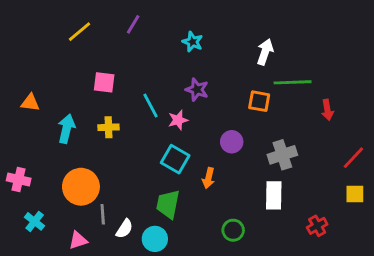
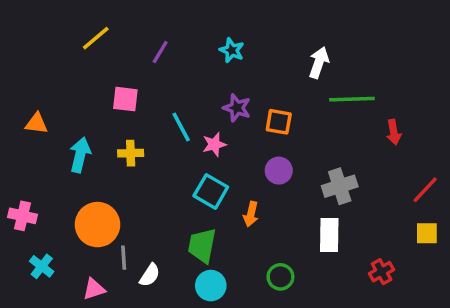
purple line: (133, 24) -> (160, 52), moved
orange square: (259, 101) -> (279, 122), moved
cyan circle: (155, 239) -> (211, 286), moved

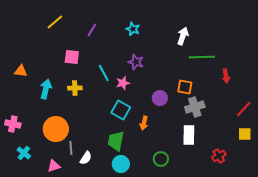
orange square: (279, 122) -> (185, 87), moved

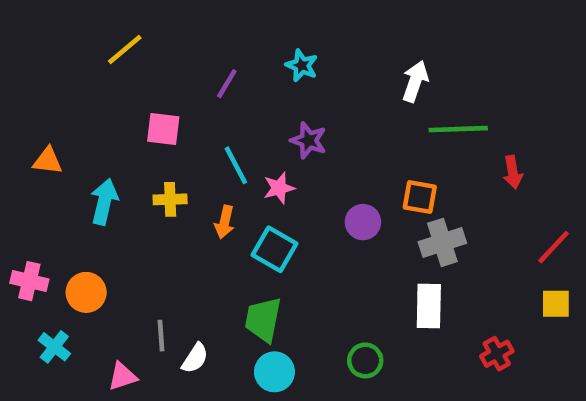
purple line: (92, 30) -> (227, 84), moved
orange arrow: (144, 123) -> (225, 222), moved
orange circle: (56, 129) -> (86, 292), moved, size x0.7

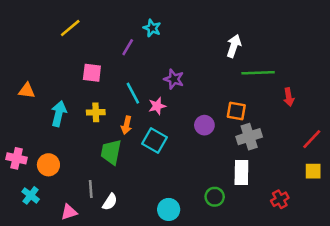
cyan star: (302, 65) -> (152, 28), moved
green trapezoid: (263, 320) -> (111, 152), moved
green circle: (365, 360) -> (215, 197), moved
cyan circle: (274, 372) -> (169, 209), moved

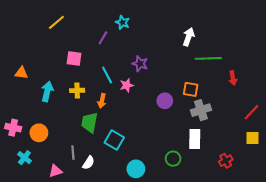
cyan square: (155, 140) -> (114, 140), moved

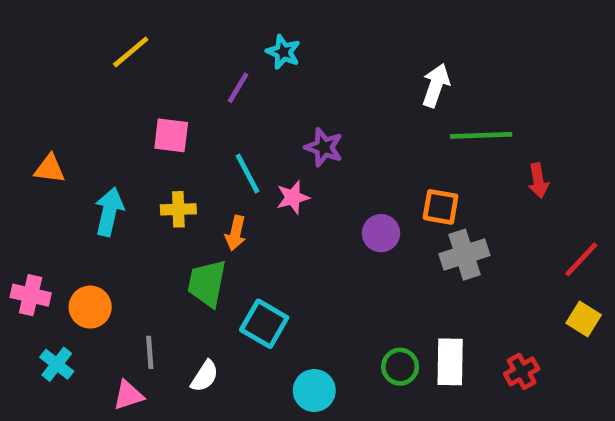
yellow square: (253, 138) -> (584, 319), turned 32
white rectangle: (195, 139) -> (450, 362), moved
gray line: (73, 152) -> (150, 352), moved

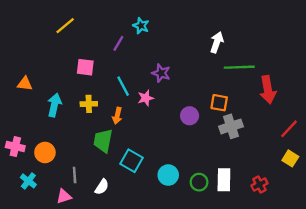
red arrow: (538, 181) -> (268, 90), size x1.6
cyan circle: (314, 390) -> (168, 175), moved

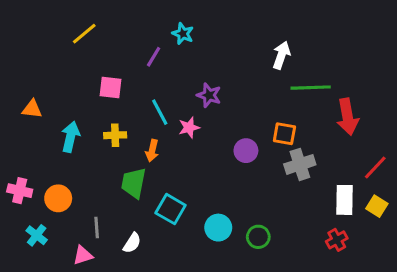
white rectangle: (224, 180) -> (344, 200), moved

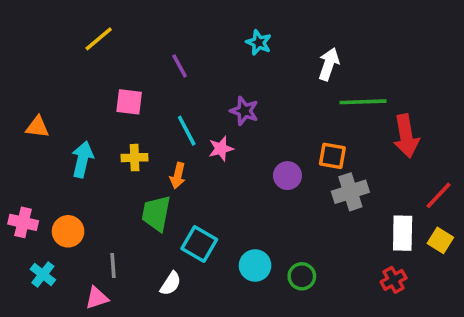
cyan star: (183, 34) -> (259, 43), moved
purple line: (154, 57) -> (180, 66), turned -60
white semicircle: (132, 243) -> (171, 283), moved

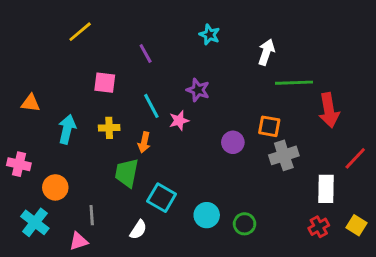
pink cross: (23, 222) -> (19, 164), moved
yellow square: (440, 240) -> (357, 225), moved
cyan cross: (43, 274) -> (35, 222), size x1.4

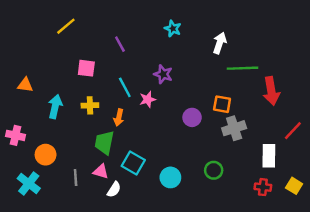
green circle: (245, 224) -> (214, 170), moved
red cross: (319, 227) -> (263, 187), turned 35
pink triangle: (79, 241) -> (101, 171), moved, turned 35

